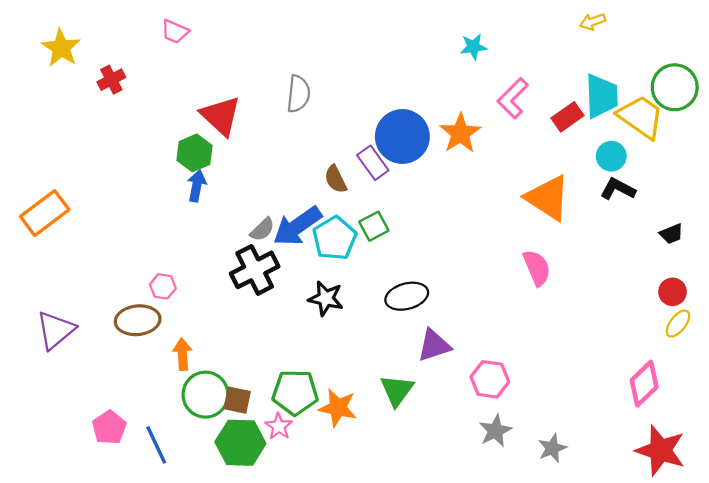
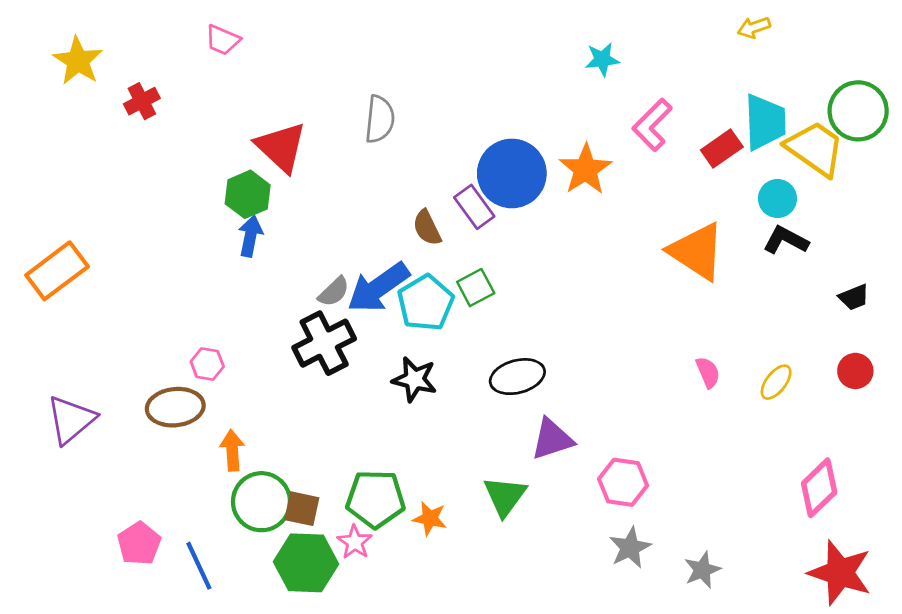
pink semicircle: (537, 268) -> (708, 372), moved, size x0.7
yellow ellipse: (678, 324) -> (776, 382), moved
orange star: (338, 408) -> (430, 518), size x0.7

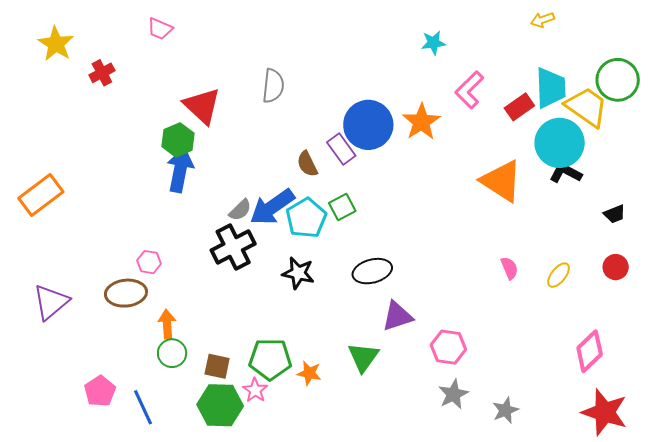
cyan circle: (777, 199) -> (560, 143), size x1.8
blue arrow: (250, 236) -> (180, 170), size x1.5
green circle: (261, 502) -> (172, 353), moved, size x0.7

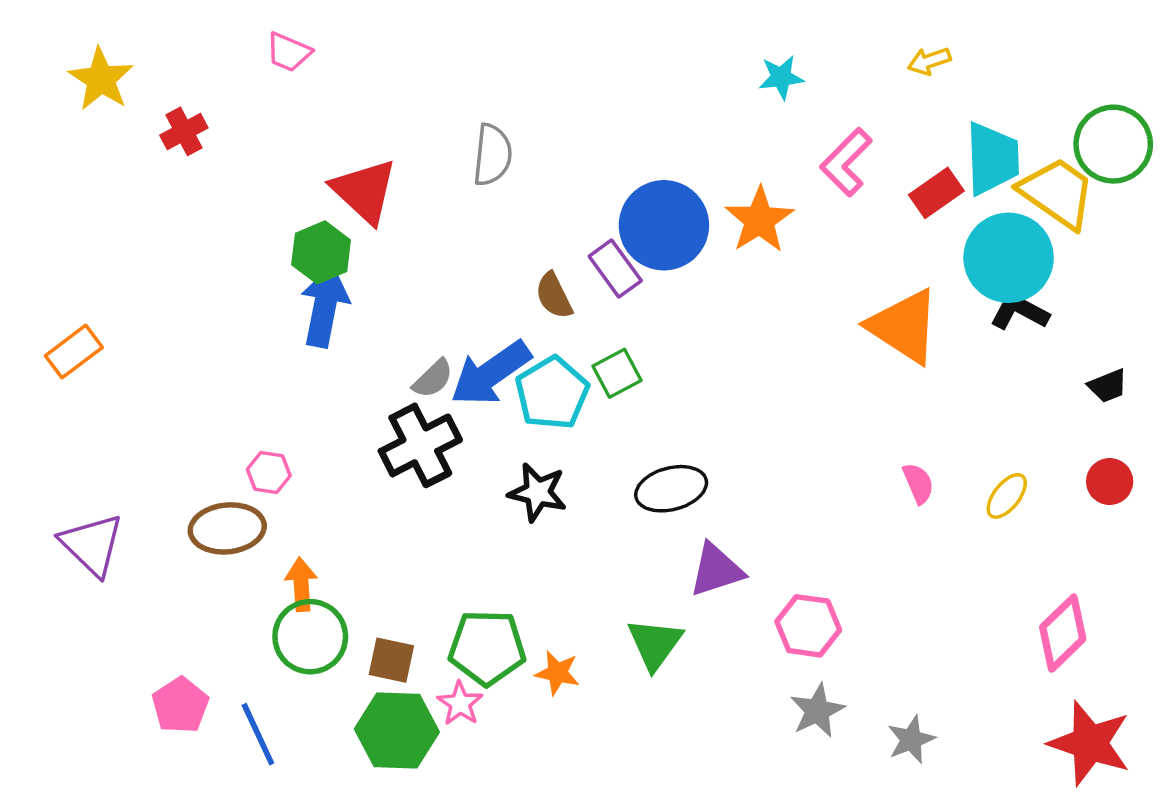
yellow arrow: (543, 20) -> (929, 61), moved
orange rectangle: (41, 195) -> (74, 352), size x0.7
purple triangle: (51, 302) -> (92, 545), turned -36
green circle: (172, 353) -> (310, 637), size x1.4

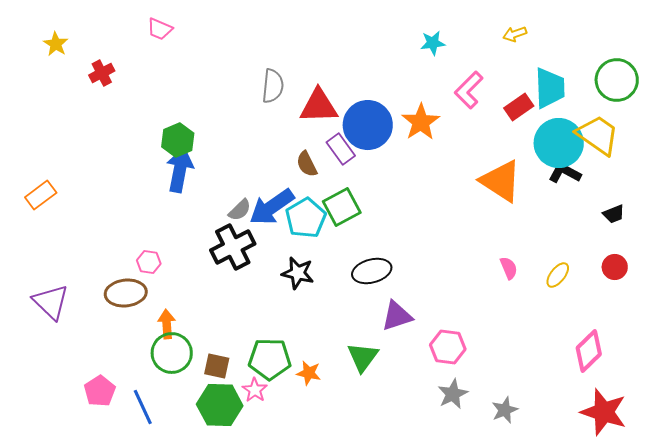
yellow star: (101, 79) -> (56, 44), size x0.7
red triangle: (364, 191) -> (319, 106), moved, turned -45
yellow trapezoid: (1057, 193) -> (598, 135), moved
green square: (617, 373) -> (342, 207), size x1.4

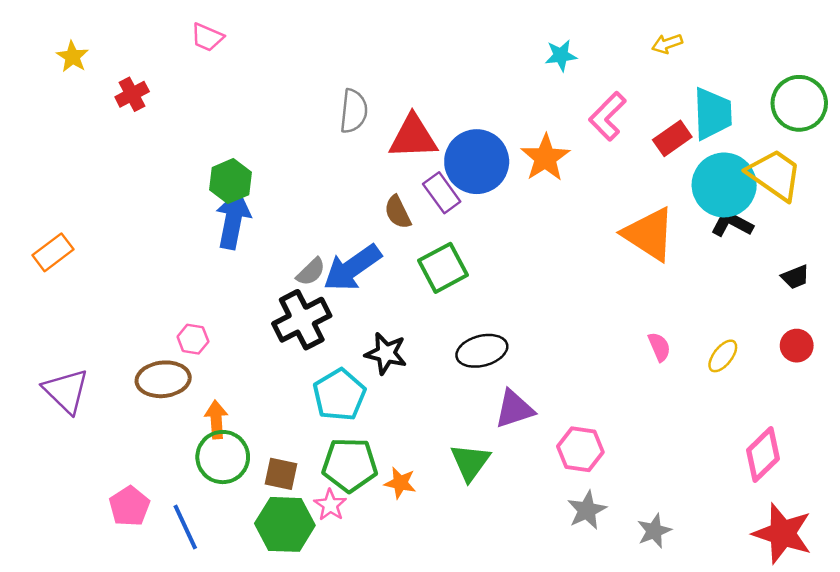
cyan pentagon: (306, 218) -> (339, 395), moved

